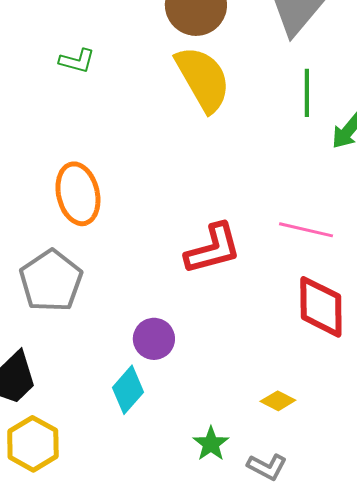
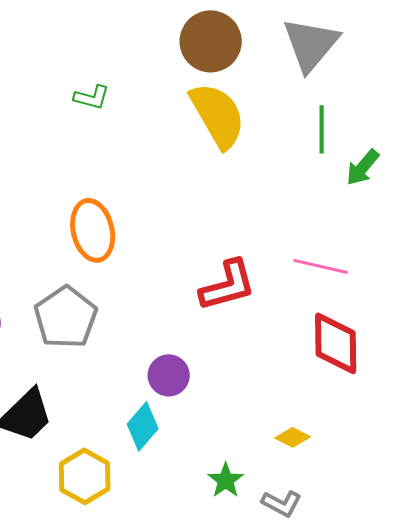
yellow hexagon: (33, 444) -> (85, 476), moved

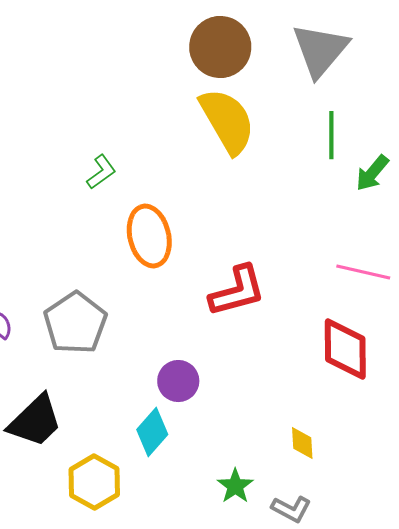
green L-shape: (92, 97) -> (101, 172), moved, turned -51
orange ellipse: (93, 230) -> (149, 236), moved
pink line: (321, 266) -> (363, 272), moved
yellow diamond: (293, 437) -> (302, 443), turned 60

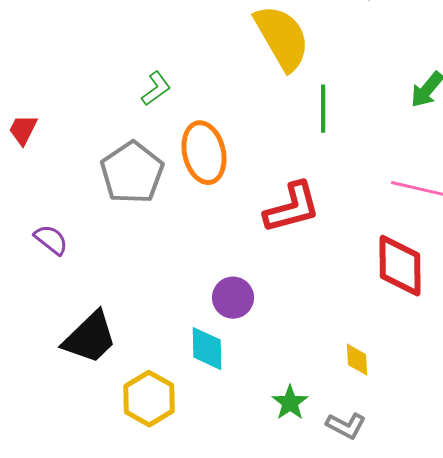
green line: (331, 135) -> (323, 109), moved
gray pentagon: (75, 323) -> (132, 173), moved
cyan diamond: (152, 432) -> (207, 349), turned -42

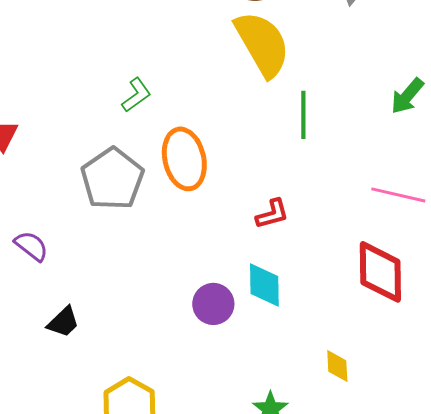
red L-shape: (292, 208) -> (272, 214), size x0.6
black trapezoid: (90, 338) -> (63, 322), moved, size x0.6
cyan diamond: (207, 349) -> (264, 285), moved

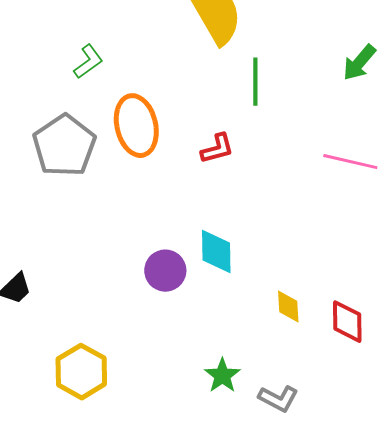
red L-shape: (272, 214) -> (217, 149), moved
red diamond: (380, 272) -> (347, 322), moved, size x0.7
yellow diamond: (337, 366) -> (288, 307), moved

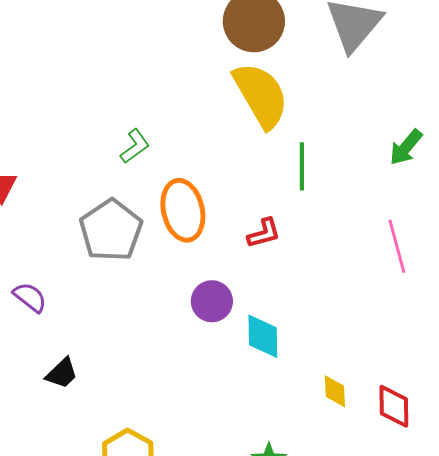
pink line: (350, 162) -> (397, 246), turned 62
purple circle: (165, 271) -> (212, 301), moved

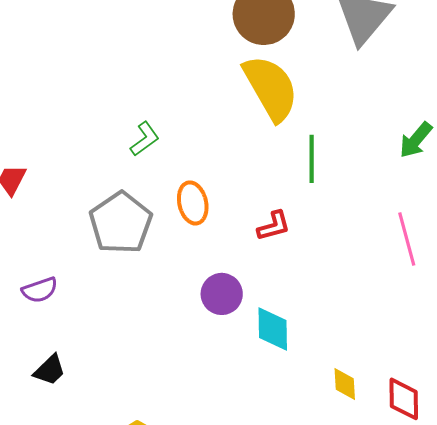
orange ellipse: (183, 210) -> (193, 203), size x0.7
purple semicircle: (30, 297) -> (40, 290), turned 123
black trapezoid: (62, 373) -> (50, 370), moved

